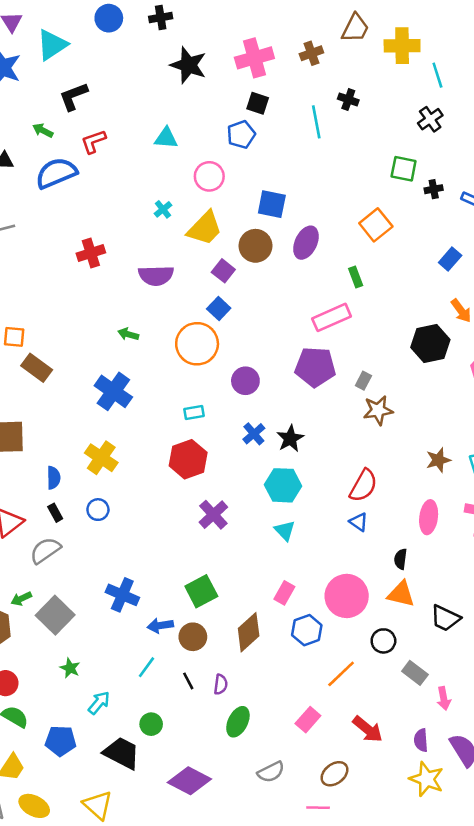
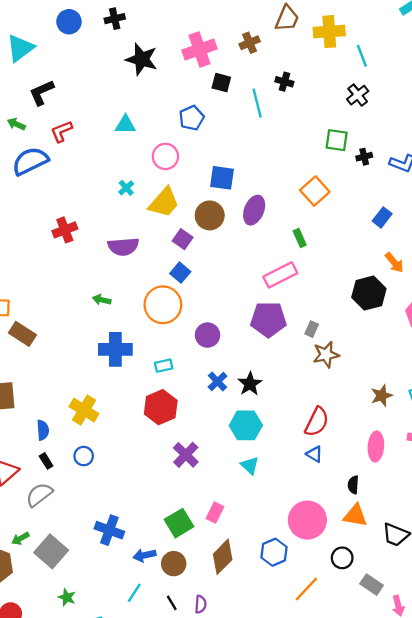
black square: (258, 103) -> (221, 83), moved
blue cross: (113, 391) -> (115, 349), moved, turned -32
pink rectangle: (284, 593) -> (215, 513), moved

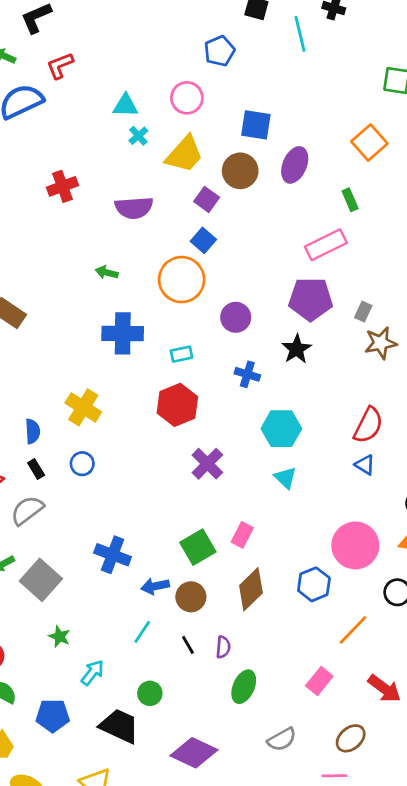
cyan triangle: (125, 125) -> (125, 106), moved
blue cross: (218, 381) -> (247, 374), turned -30
black star: (250, 384) -> (297, 349), moved

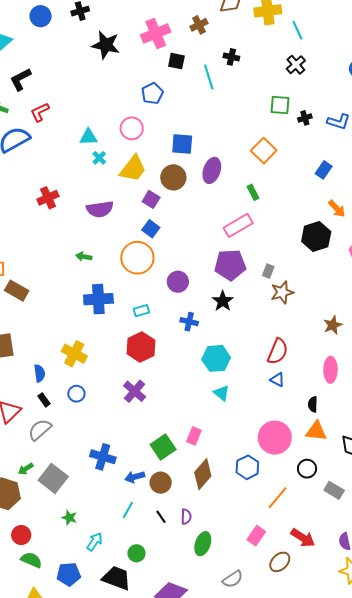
purple cross: (207, 464) -> (135, 391), moved
brown ellipse: (351, 738) -> (280, 562), moved

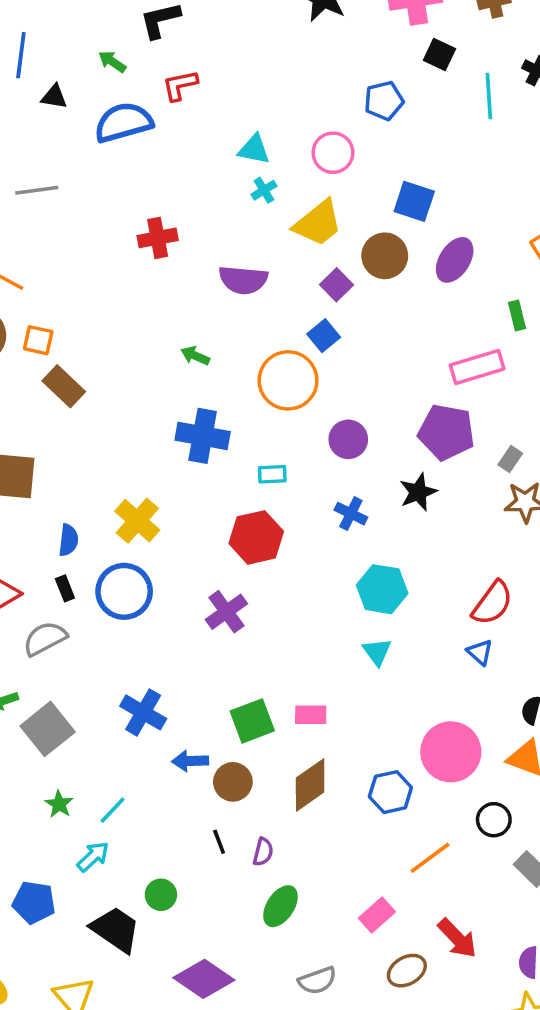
blue circle: (76, 394) -> (124, 591), size x1.8
pink rectangle: (194, 436) -> (311, 715), turned 54
cyan line: (128, 510) -> (113, 810), moved

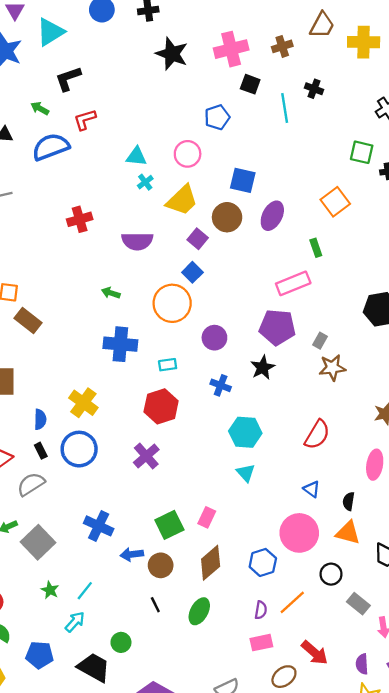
blue triangle: (480, 652) -> (312, 489), moved
pink rectangle: (311, 715) -> (207, 517), turned -60
purple semicircle: (263, 852) -> (261, 610), moved
green ellipse: (280, 906) -> (199, 611), moved
pink rectangle: (377, 915) -> (261, 643), turned 35

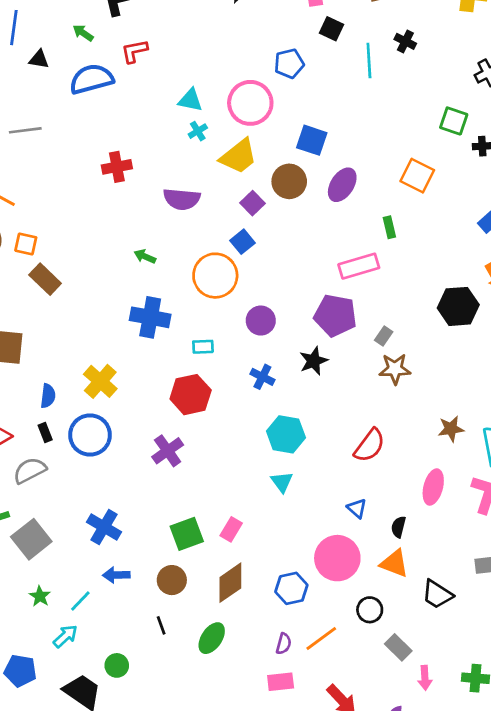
pink circle: (188, 154) -> (250, 103), size x1.4
orange square: (335, 202) -> (417, 176), turned -32
blue arrow: (132, 554) -> (116, 575), moved

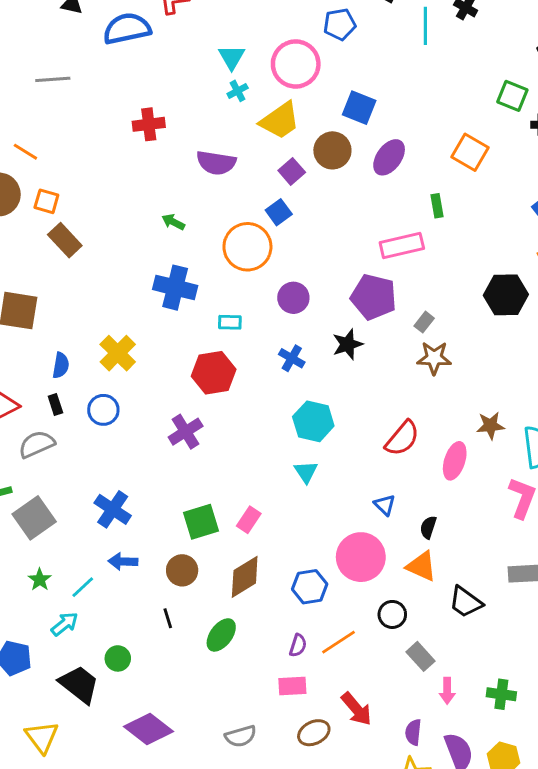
cyan triangle: (190, 100) -> (232, 57), turned 45
blue circle: (90, 435) -> (103, 410), size x0.7
pink ellipse: (433, 487) -> (455, 461), moved

